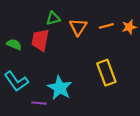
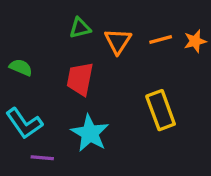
red trapezoid: (40, 40) -> (80, 79), moved
purple line: (39, 103) -> (42, 158), moved

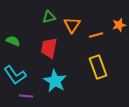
orange line: (161, 39) -> (96, 35), moved

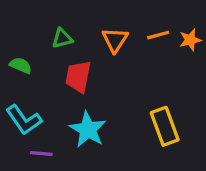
green triangle: (49, 17) -> (62, 38), moved
orange line: (96, 35) -> (158, 35), moved
yellow rectangle: (98, 67) -> (165, 126), moved

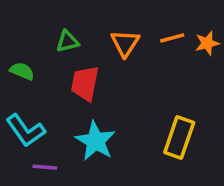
yellow rectangle: (165, 126) -> (179, 137), turned 39

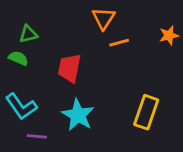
orange line: (172, 38) -> (119, 43), moved
green triangle: (67, 41) -> (28, 34), moved
orange triangle: (125, 43) -> (104, 18), moved

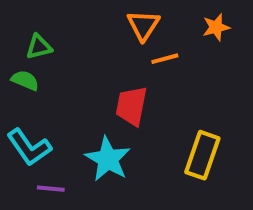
orange star: (169, 35) -> (216, 27), moved
red trapezoid: (69, 68) -> (131, 106), moved

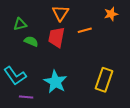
orange triangle: (143, 25) -> (60, 13), moved
green semicircle: (25, 80) -> (31, 41), moved
red trapezoid: (131, 106) -> (56, 37), moved

